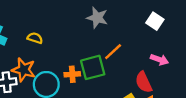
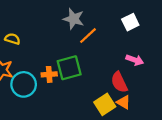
white square: (155, 21) -> (130, 22), turned 30
orange line: (113, 52) -> (88, 36), moved

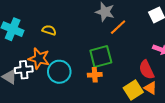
orange cross: (49, 74) -> (95, 75), moved

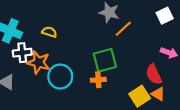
white cross: (24, 70) -> (22, 53), moved

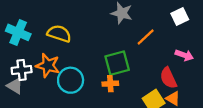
orange line: (123, 29) -> (146, 37), moved
yellow semicircle: (49, 32) -> (59, 34), size x1.5
white cross: (22, 53) -> (22, 70), moved

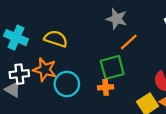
orange line: (146, 37) -> (129, 42), moved

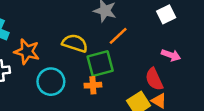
yellow semicircle: (56, 39) -> (75, 43), moved
orange star: (45, 70) -> (27, 52), moved

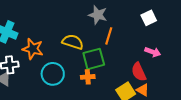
orange line: (118, 36) -> (109, 36), turned -30

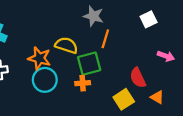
orange star: (33, 49) -> (39, 58), moved
pink arrow: (153, 52) -> (166, 56), moved
orange triangle: (143, 90) -> (157, 97), moved

